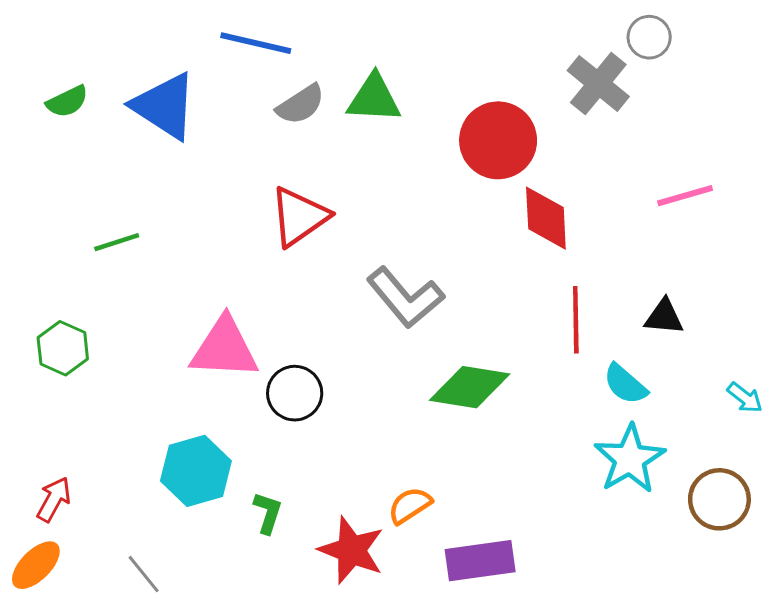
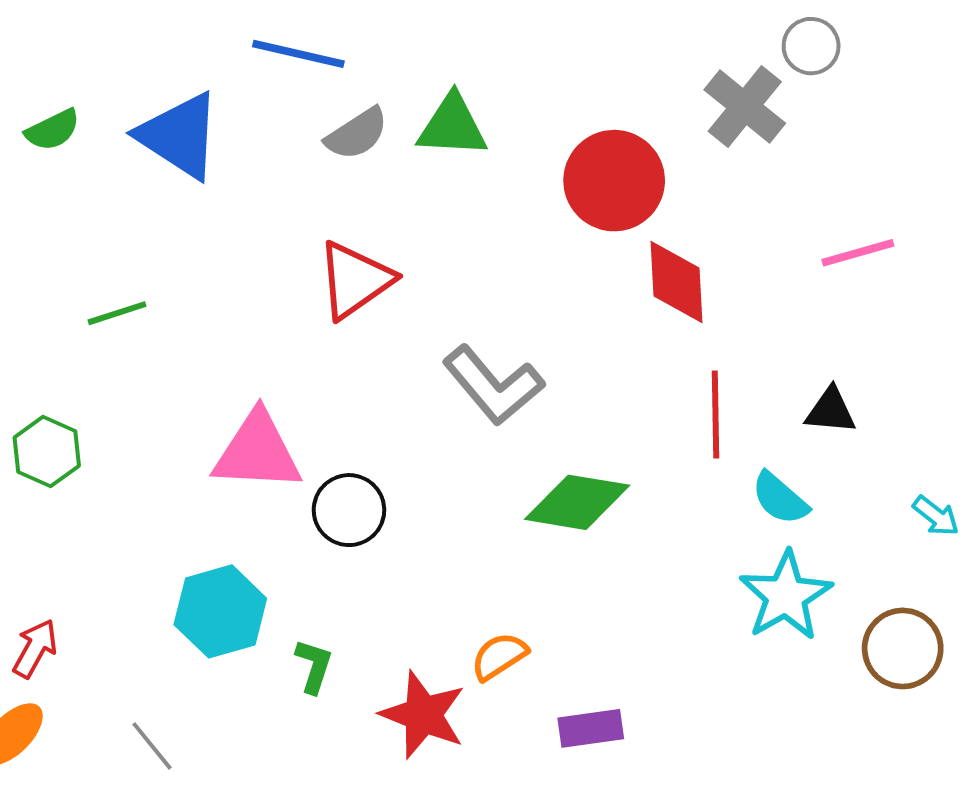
purple rectangle: (480, 561) -> (591, 728), size x0.7

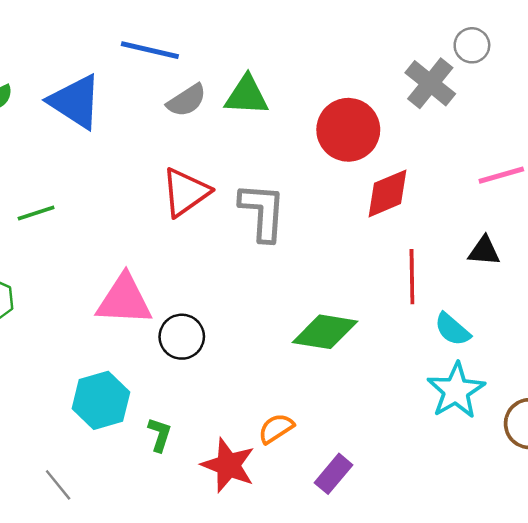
red diamond: (677, 282) -> (387, 193), turned 70
gray L-shape: (493, 385) -> (263, 212), moved, turned -136
black triangle: (831, 411) -> (484, 251), moved
purple rectangle: (591, 728) -> (334, 474), turned -42

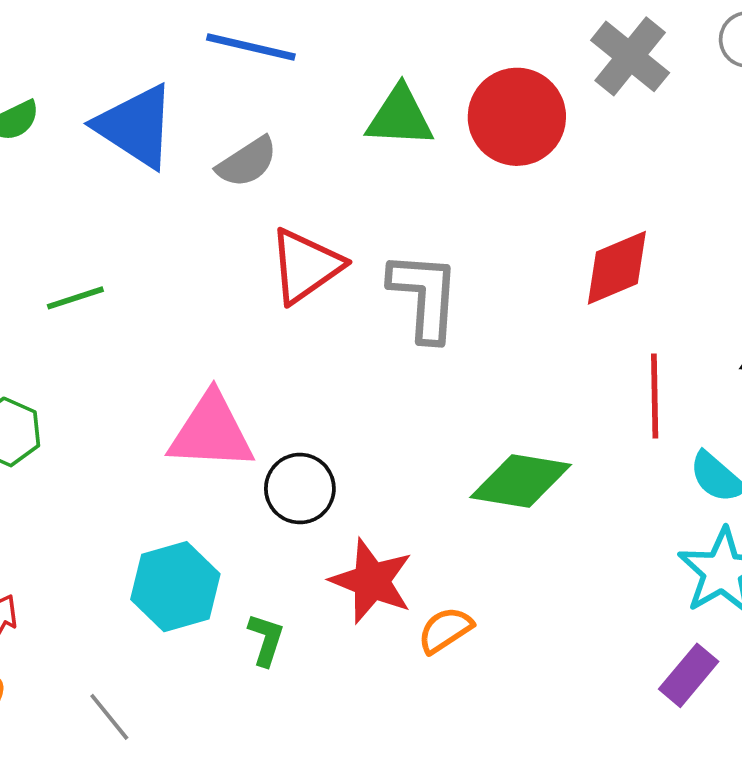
gray cross: (430, 83) -> (630, 56), moved
gray semicircle: (187, 100) -> (247, 162), moved
red circle: (348, 130) -> (517, 117), moved
red star: (228, 465) -> (372, 581), moved
purple rectangle: (334, 474) -> (689, 675), moved

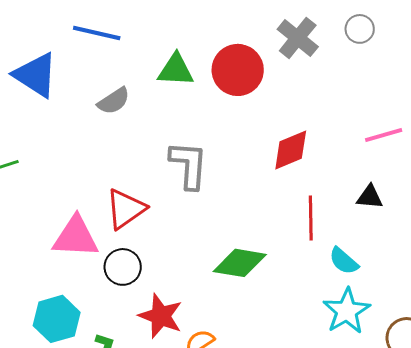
gray semicircle: (247, 162) -> (114, 101), moved
red triangle: (306, 266) -> (126, 209), moved

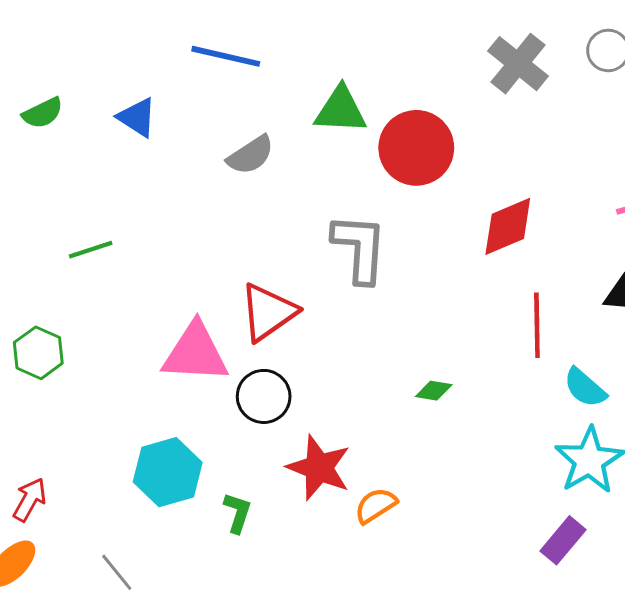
red circle: (238, 70) -> (416, 148), moved
blue triangle: (36, 75) -> (137, 117), size x0.6
green diamond: (240, 263) -> (434, 391), size x0.5

